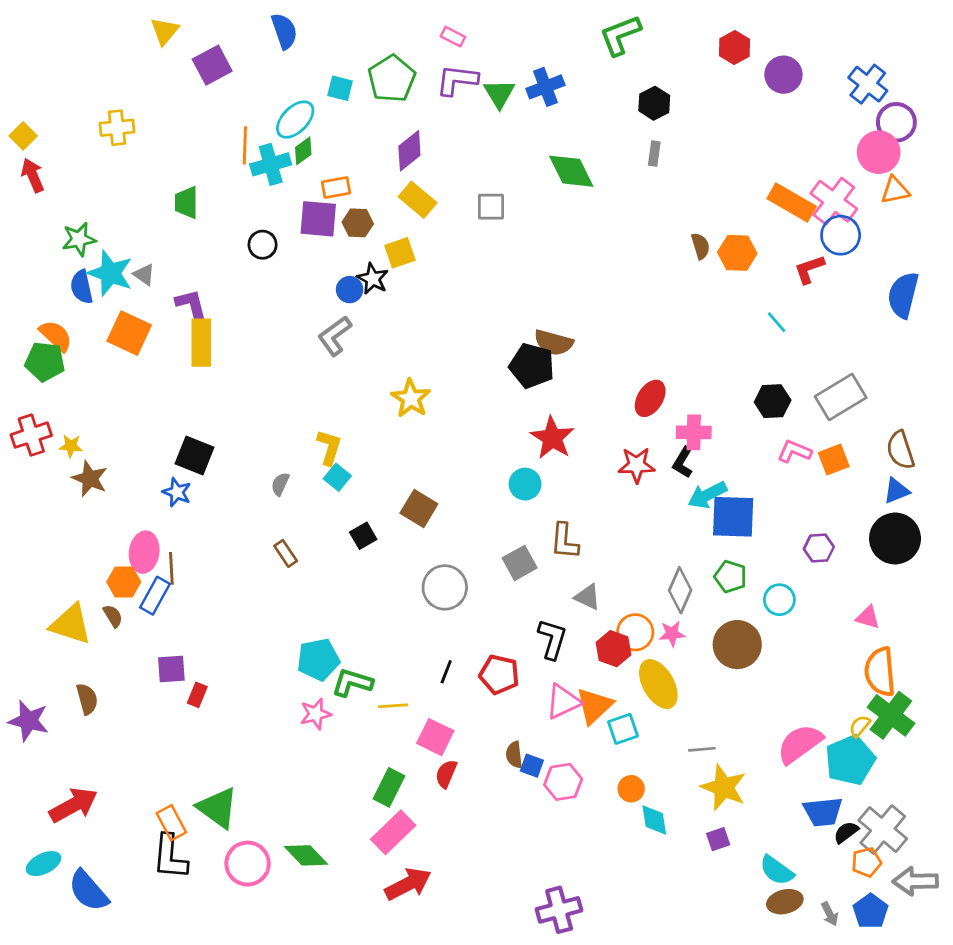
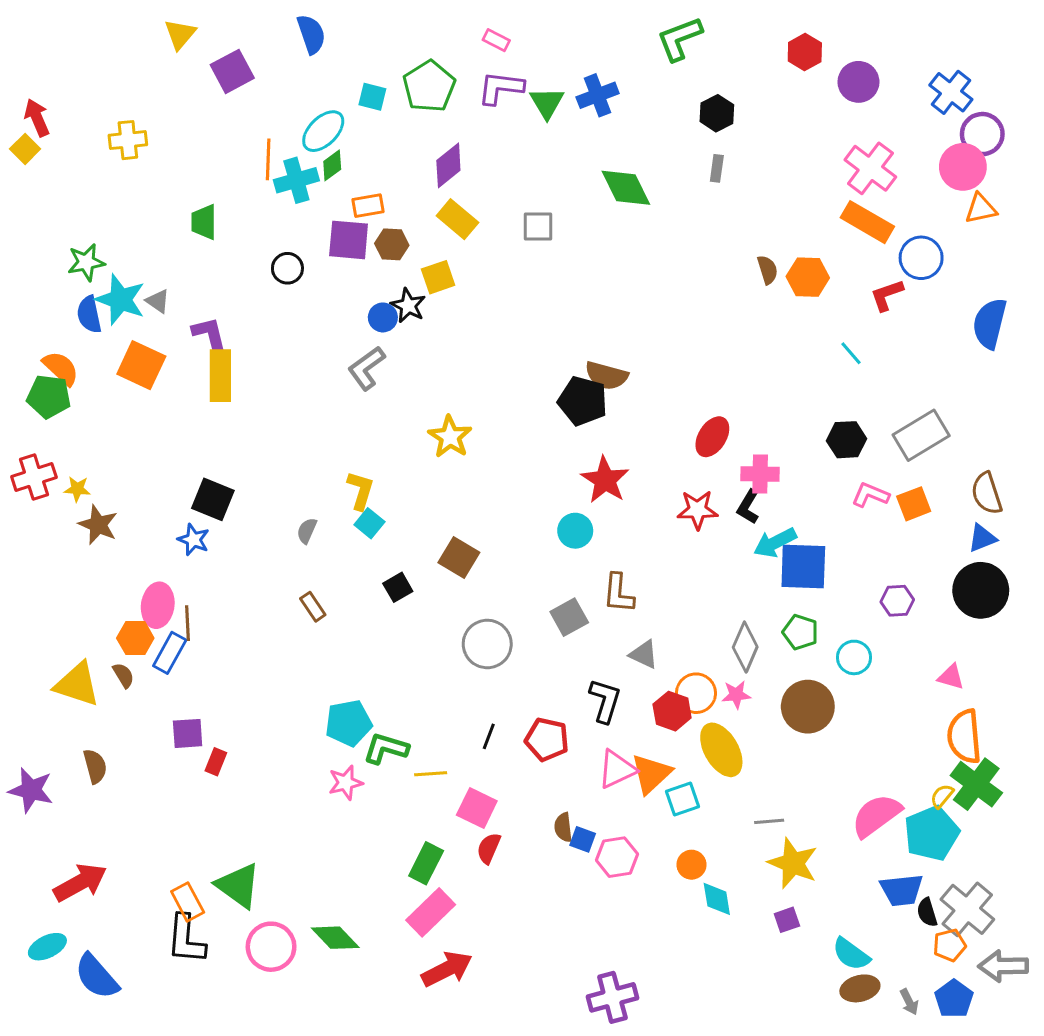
red arrow: (33, 175) -> (37, 118), moved
pink cross: (834, 201) -> (870, 168), moved
black semicircle: (846, 832) -> (927, 912), turned -70

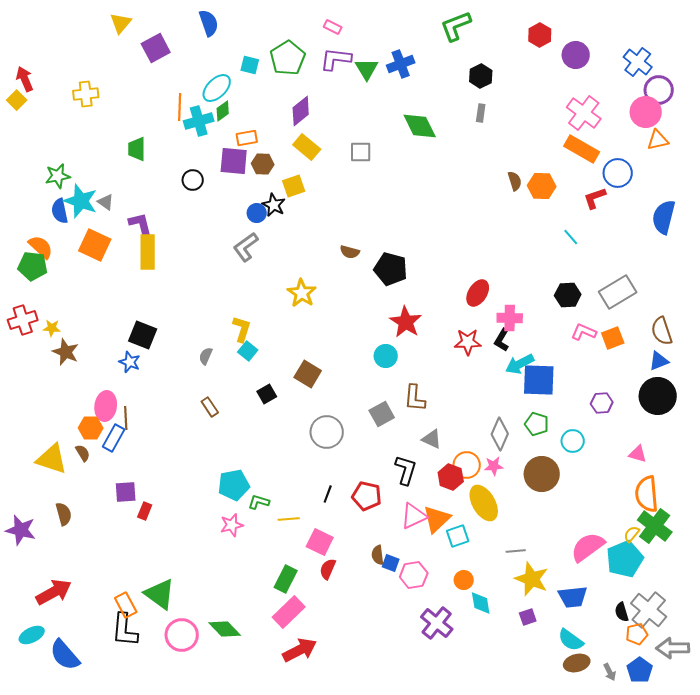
brown semicircle: (607, 376) -> (350, 252), moved, size x0.7
green L-shape: (386, 748) -> (259, 502), size x0.7
blue trapezoid: (902, 890) -> (573, 597), moved
purple cross: (612, 997) -> (437, 623), moved, turned -36

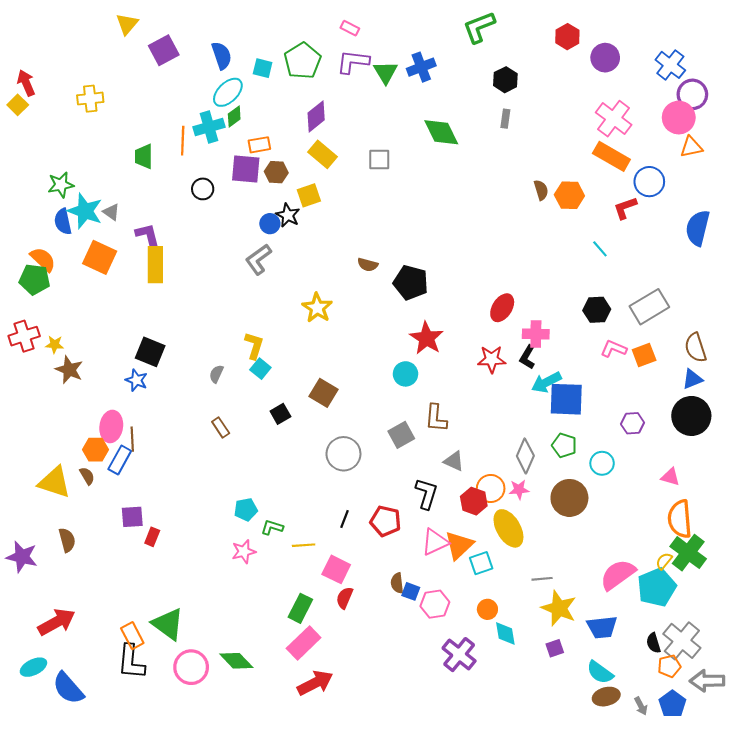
blue semicircle: (209, 23) -> (222, 56), moved
orange line: (180, 107) -> (183, 141), moved
cyan pentagon: (234, 485) -> (246, 509), size x0.7

